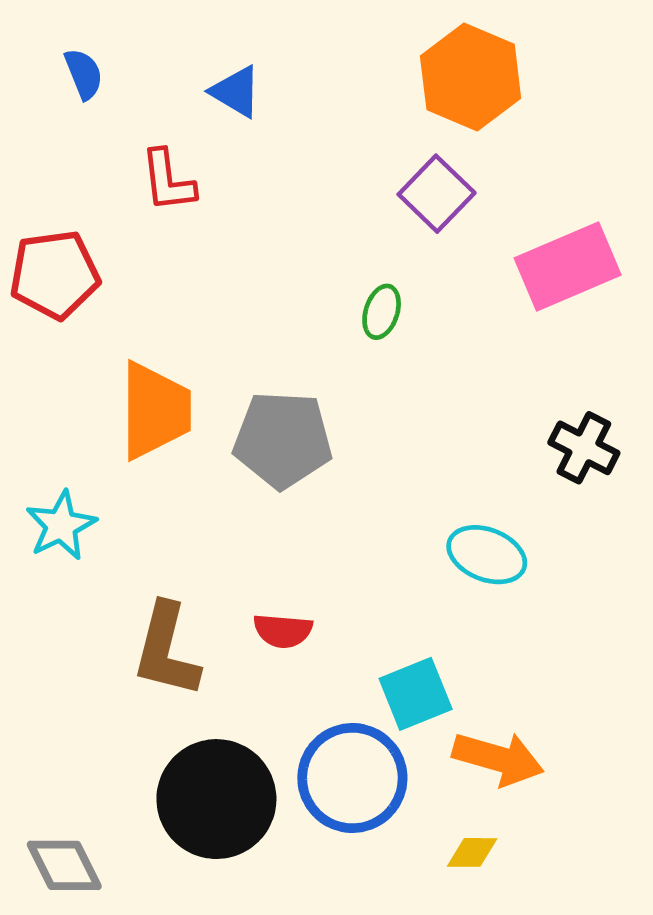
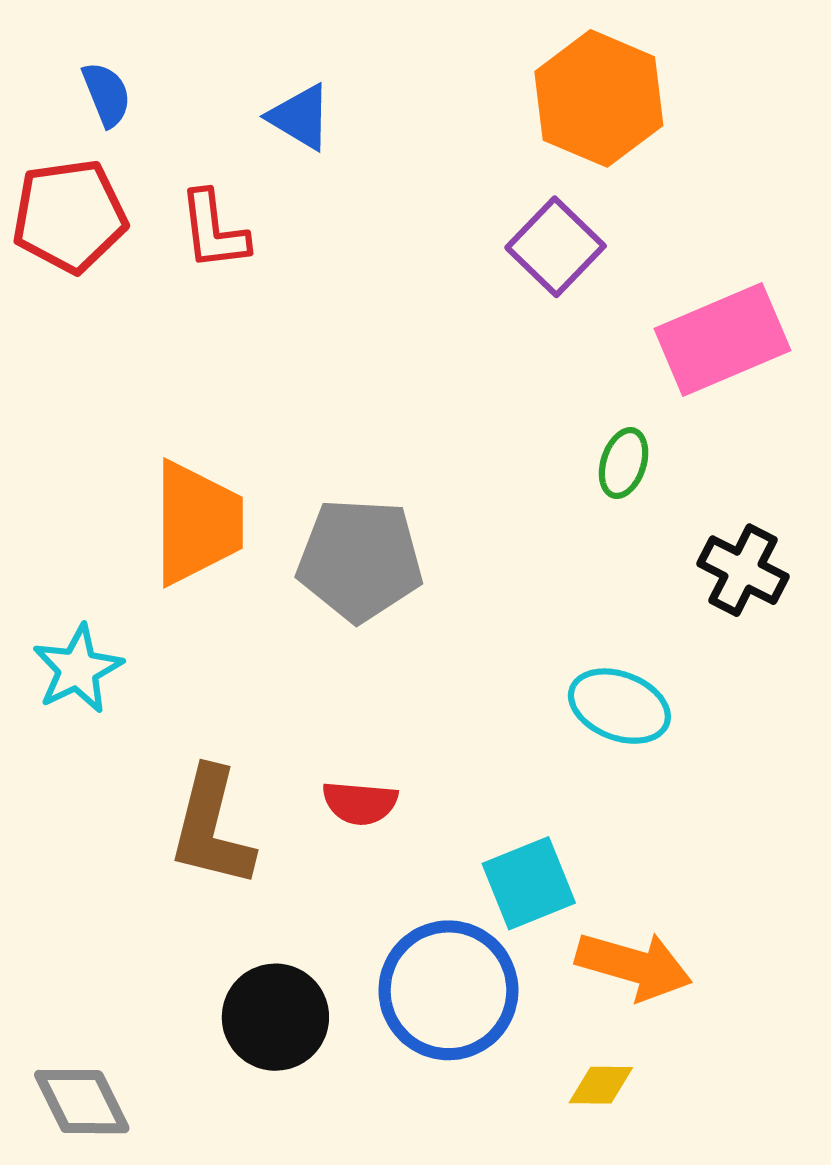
red pentagon: (55, 275) -> (69, 216), moved
green ellipse: (382, 312) -> (624, 463), moved
black circle: (216, 799) -> (275, 1017), size x0.7

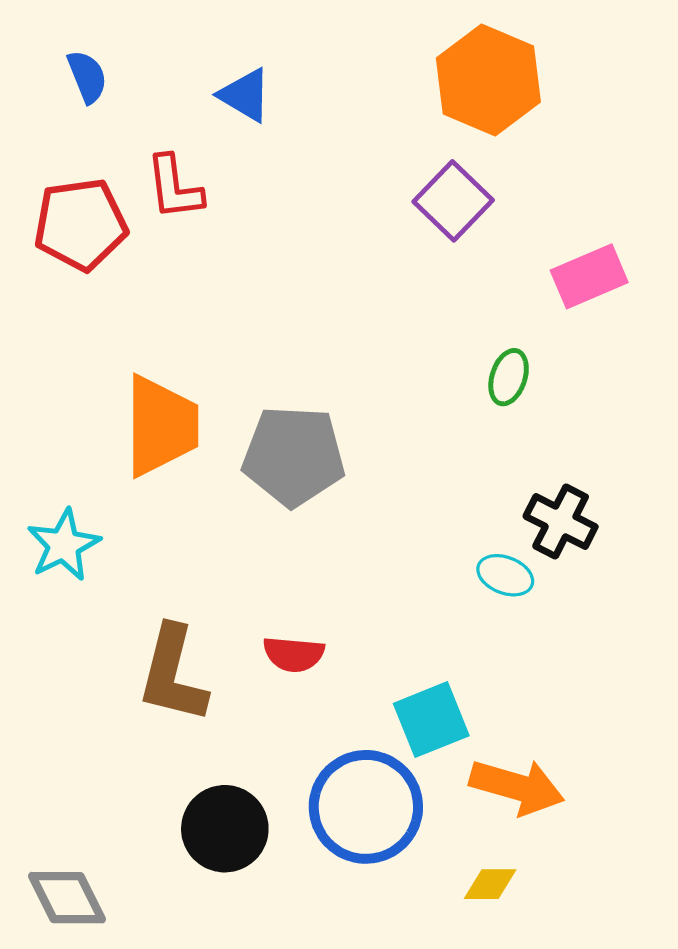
red pentagon: (69, 216) -> (80, 224), moved
pink rectangle: (722, 339) -> (589, 276), size x0.7
black cross: (743, 570) -> (561, 522), moved
cyan ellipse: (619, 706) -> (505, 575), size x0.7

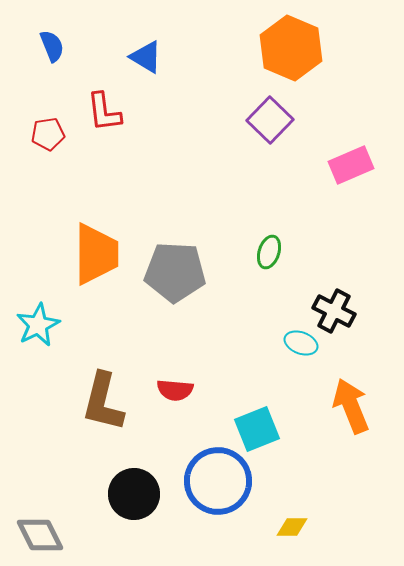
red pentagon: (80, 224) -> (48, 134), size x0.6
green ellipse: (509, 377) -> (269, 252), moved
orange arrow: (517, 787) -> (351, 406), moved, turned -128

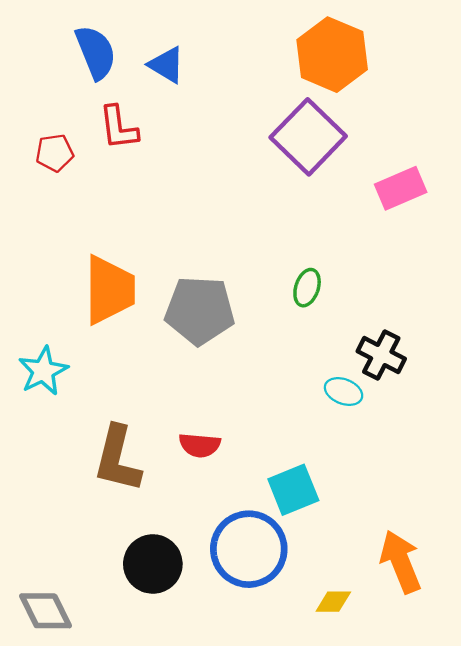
blue semicircle: (52, 46) -> (96, 52), moved, size x1.5
purple square: (270, 120) -> (308, 137), size x1.4
orange arrow: (351, 406) -> (401, 562), moved

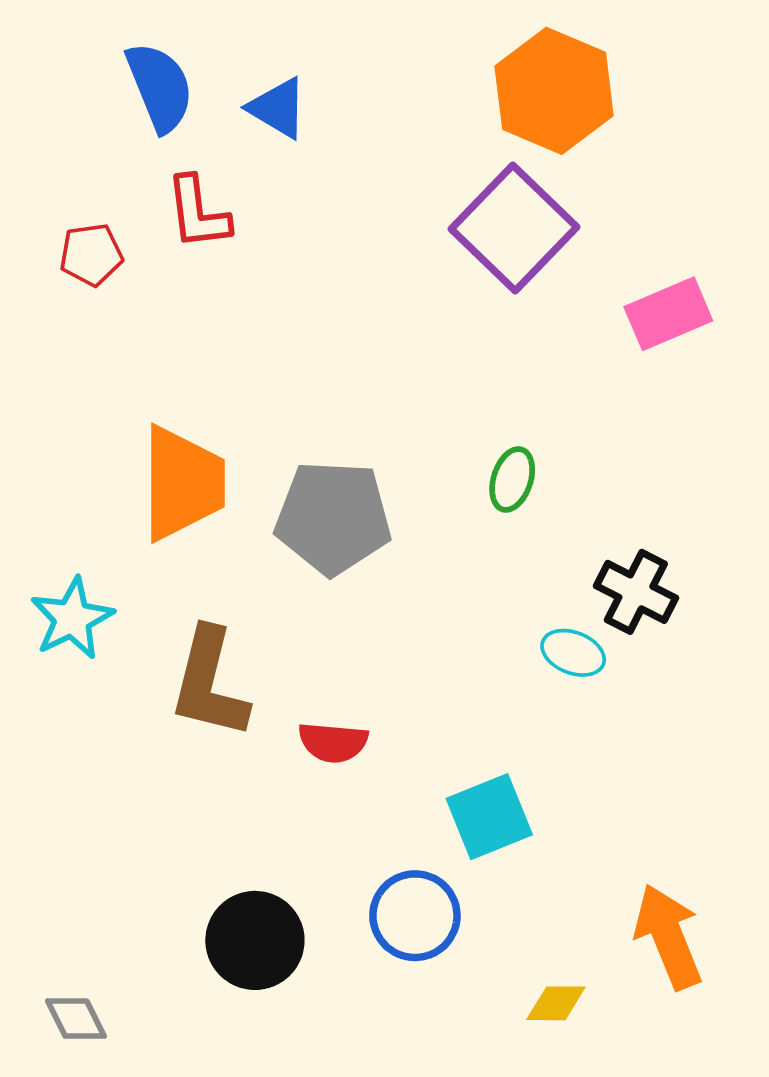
brown L-shape: (117, 459) -> (209, 683), moved
blue circle: (249, 549) -> (415, 916), size x0.7
gray diamond: (45, 611) -> (76, 1019), size x0.7

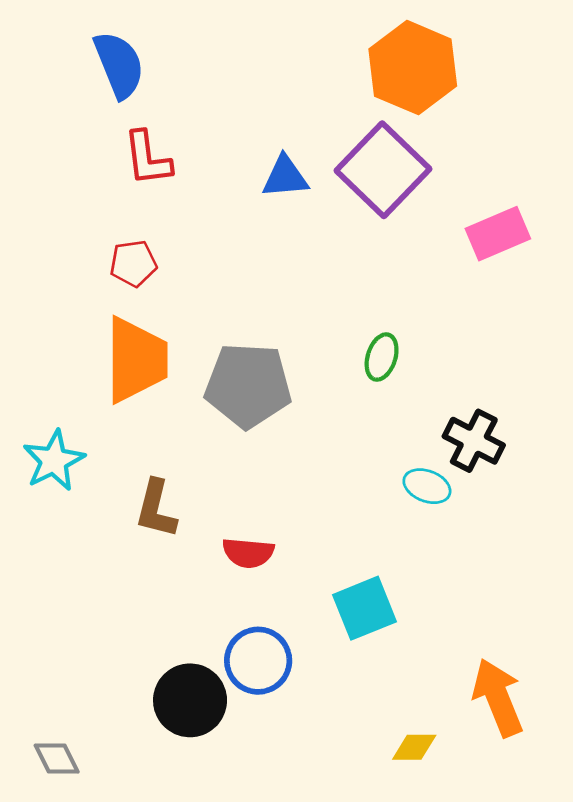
blue triangle: (278, 108) -> (285, 177), moved, turned -36
red pentagon: (91, 255) -> (133, 263), moved
brown L-shape: (209, 683) -> (156, 509), size x0.7
blue circle: (415, 916) -> (258, 661), moved

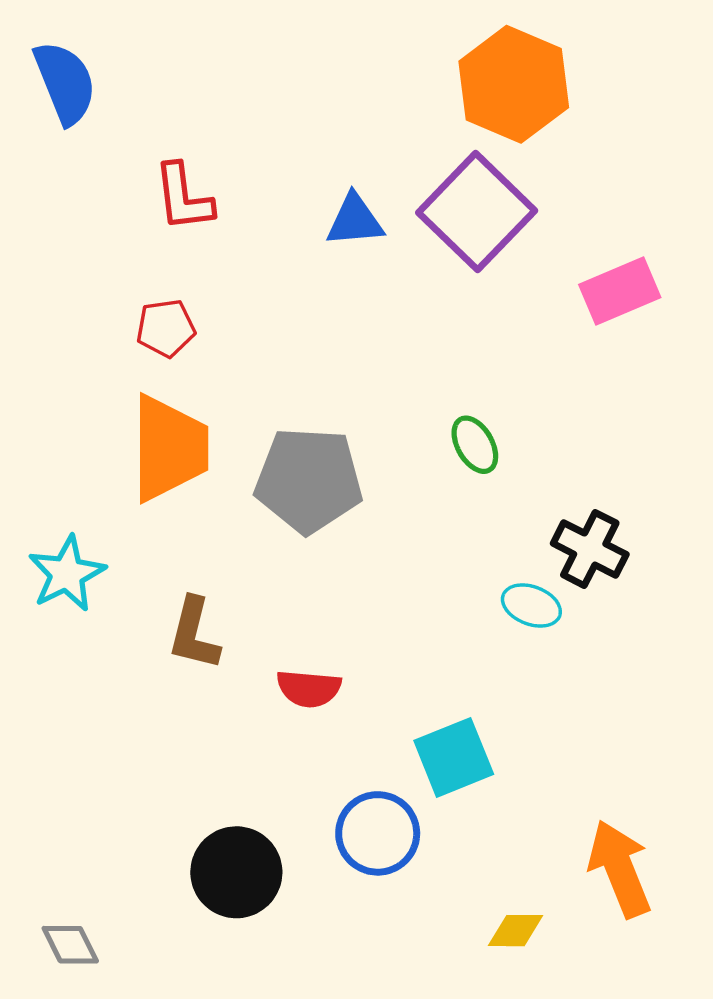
blue semicircle: (119, 65) -> (65, 83), moved
green ellipse: (382, 357) -> (475, 445), turned -48
blue circle: (258, 661) -> (378, 833), moved

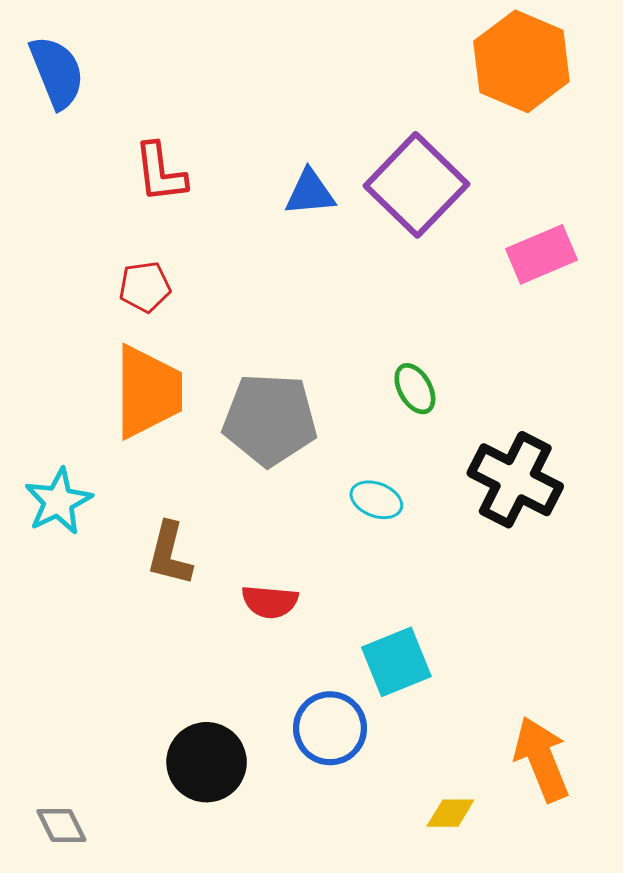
orange hexagon: (514, 84) -> (521, 61), moved
black cross: (590, 549) -> (515, 480), size x1.4
cyan ellipse: (531, 606) -> (376, 500), moved

